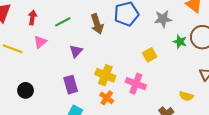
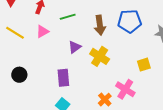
yellow cross: (105, 75) -> (100, 56), moved
orange cross: (107, 98) -> (105, 100), moved

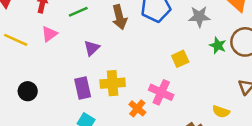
yellow cross: (100, 56) -> (113, 83), moved, turned -30

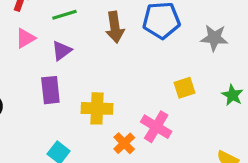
green star: (218, 45) -> (232, 95), moved
purple triangle: (92, 48) -> (62, 51), moved
purple rectangle: (83, 88) -> (50, 90), moved

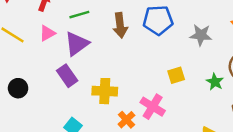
purple triangle: (62, 51) -> (77, 44), size x1.5
purple rectangle: (50, 90) -> (67, 76), turned -30

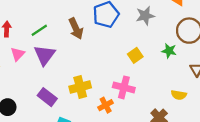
purple rectangle: (67, 76) -> (47, 97), moved
orange cross: (126, 120) -> (106, 105), turned 32

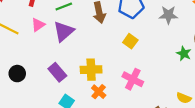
yellow square: (135, 55) -> (130, 41), moved, turned -32
orange cross: (106, 105) -> (99, 92), moved, turned -32

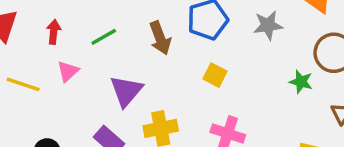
purple triangle: (64, 31) -> (126, 91), moved

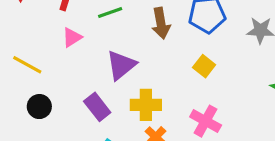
yellow line: (23, 84) -> (27, 65), moved

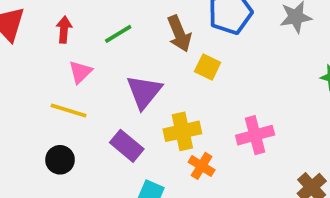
yellow line: (27, 65) -> (69, 111), moved
yellow square: (204, 66) -> (208, 67), moved
pink cross: (206, 121) -> (255, 135), turned -32

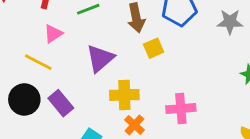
yellow square: (208, 67) -> (154, 48), turned 30
purple rectangle: (127, 146) -> (61, 103), moved
black circle: (60, 160) -> (24, 99), size x1.4

